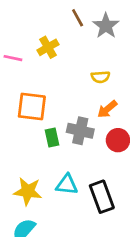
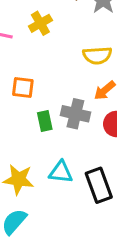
yellow semicircle: (100, 77) -> (97, 55), size x1.4
orange square: (32, 107) -> (23, 88), size x0.7

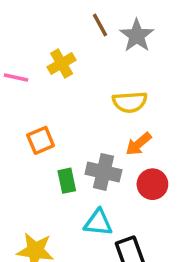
orange square: (23, 88) -> (41, 140), turned -30
cyan triangle: (61, 172) -> (98, 223), moved

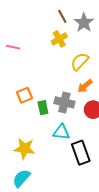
yellow cross: (62, 64) -> (59, 39), moved
yellow semicircle: (130, 102) -> (80, 61), turned 138
orange square: (41, 140) -> (24, 95), moved

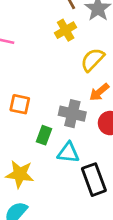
orange square: (24, 95) -> (20, 104), turned 35
green rectangle: (43, 108) -> (44, 135), moved, turned 32

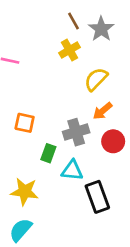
gray cross: (72, 114) -> (76, 132), turned -30

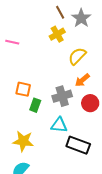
green rectangle: (48, 153) -> (35, 105), moved
black rectangle: (97, 197) -> (78, 145), turned -50

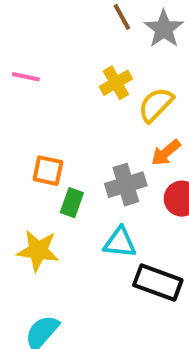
yellow cross: (57, 34) -> (116, 83), moved
yellow star: (23, 141) -> (38, 251), moved

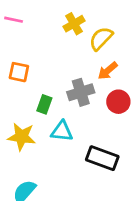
orange square: (48, 171) -> (19, 72), moved
cyan triangle: (120, 243) -> (62, 131), moved

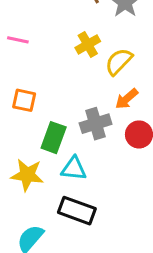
green rectangle: (44, 104) -> (54, 138), size x1.4
black rectangle: (102, 158) -> (77, 211), moved

